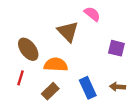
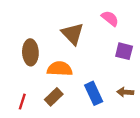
pink semicircle: (92, 14) -> (110, 18), moved
brown ellipse: (28, 49) -> (30, 52), turned 35
red line: (20, 78) -> (22, 102), moved

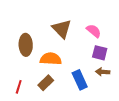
pink semicircle: (110, 18) -> (94, 31), moved
purple square: (124, 51) -> (100, 53), moved
brown arrow: (125, 92) -> (103, 72), moved

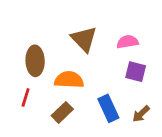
pink semicircle: (94, 31) -> (127, 42), turned -49
brown arrow: (103, 72) -> (141, 114), moved, turned -48
red line: (19, 87) -> (26, 97), moved

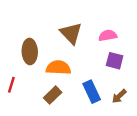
red line: (26, 97) -> (11, 85), moved

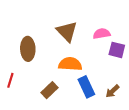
purple square: (115, 61) -> (117, 50), moved
orange semicircle: (58, 68) -> (70, 64), moved

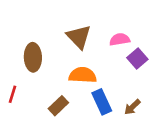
purple square: (117, 50) -> (137, 59), turned 35

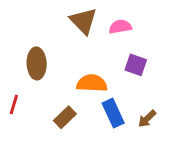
brown triangle: (79, 37) -> (83, 21), moved
pink semicircle: (120, 39) -> (120, 27), moved
purple square: (137, 59) -> (136, 65), moved, turned -30

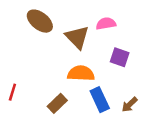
brown triangle: (83, 21) -> (77, 37), moved
brown ellipse: (37, 63) -> (40, 21), moved, turned -50

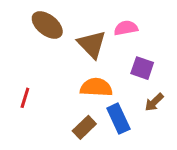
red line: (12, 92) -> (25, 98), moved
brown rectangle: (57, 103) -> (84, 127), moved
brown arrow: (130, 105) -> (154, 102), moved

